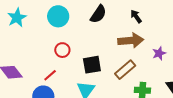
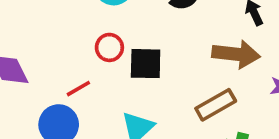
black square: (92, 65) -> (146, 64), moved

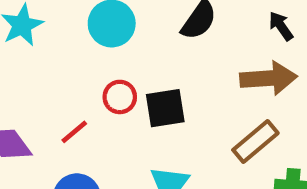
red line: (78, 89) -> (74, 132), moved

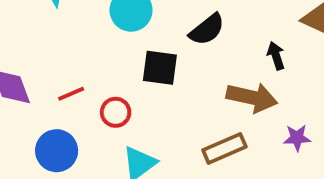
red circle: (120, 97) -> (116, 112), moved
black square: (165, 108) -> (160, 68), moved

